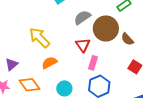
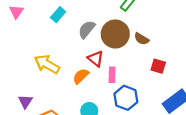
orange semicircle: (49, 63) -> (81, 76), moved

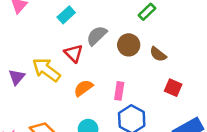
brown circle: (115, 34) -> (129, 45), size x0.7
red triangle: (96, 59) -> (73, 53), moved
purple triangle: (25, 101) -> (17, 77), moved

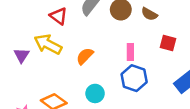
red triangle: (73, 53) -> (58, 16), moved
pink rectangle: (119, 91) -> (130, 52), moved

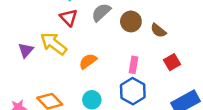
red square: (168, 43) -> (172, 62), turned 35

